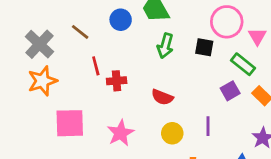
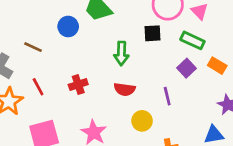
green arrow: (165, 46) -> (121, 53), moved
red line: (96, 66) -> (38, 87), moved
purple line: (208, 126) -> (167, 96), moved

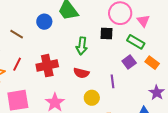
red cross: (78, 84) -> (47, 66), size x1.5
red line: (38, 87) -> (17, 64), turned 48

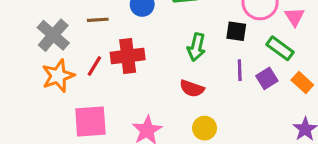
brown line: (17, 34) -> (98, 20), turned -40
red cross: (47, 66) -> (128, 56), moved
purple line: (112, 81) -> (240, 70), moved

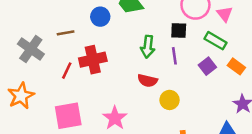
purple line: (240, 70) -> (174, 56), moved
orange star: (58, 76) -> (21, 96), moved
yellow circle: (205, 128) -> (170, 100), moved

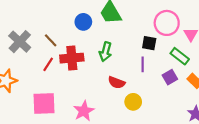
brown line: (66, 33) -> (51, 40), moved, turned 48
green arrow: (148, 47) -> (105, 52), moved

